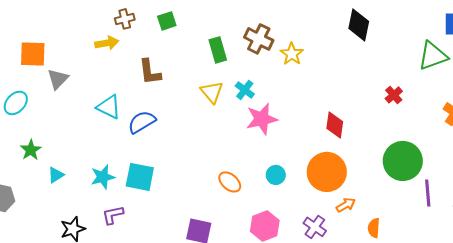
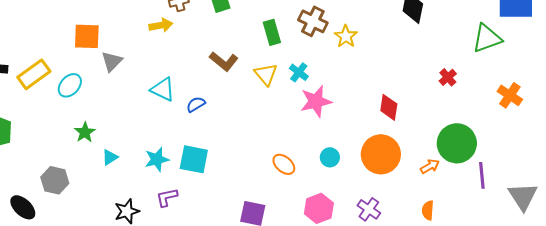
brown L-shape: (150, 72) -> (224, 61), moved, turned -44
blue semicircle: (142, 122) -> (196, 104), size x0.7
orange arrow: (346, 205) -> (430, 166), moved

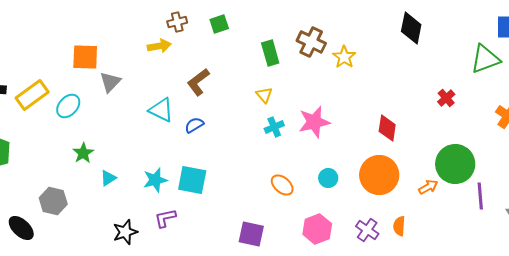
brown L-shape: (224, 61) -> (198, 82), moved, turned 104
cyan cross: (299, 72) -> (274, 127), moved, turned 30
yellow triangle: (266, 74) -> (264, 95), size x0.7
orange semicircle: (428, 210) -> (399, 226), moved

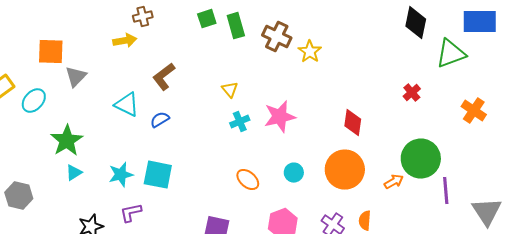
green square: (219, 24) -> (207, 19), moved
black diamond: (411, 28) -> (416, 23), moved
green rectangle: (270, 53) -> (236, 26), moved
green star: (83, 153) -> (67, 141), moved, size x1.5

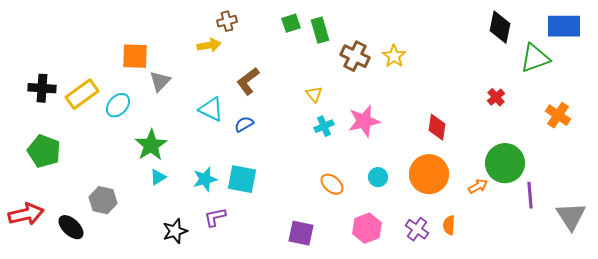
brown cross: (277, 37) -> (355, 56), moved

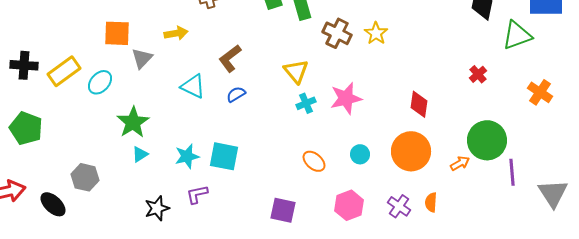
yellow arrow: (209, 45) -> (176, 33), moved
yellow triangle: (314, 94) -> (296, 71), size x1.5
blue semicircle: (244, 124) -> (236, 94), moved

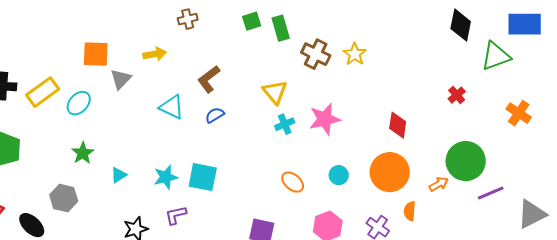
green star: (133, 122) -> (83, 153), moved, size x0.7
purple line: (512, 172) -> (491, 193), turned 72
gray triangle: (553, 193) -> (532, 214), turned 36
orange semicircle: (431, 202) -> (410, 211), moved

